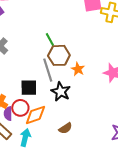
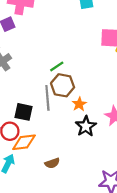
green line: (50, 40) -> (57, 66), turned 72
black star: (61, 92) -> (86, 126), moved

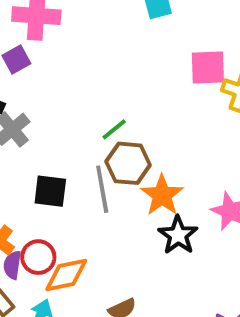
orange star: (79, 104) -> (162, 195), size x1.5
black square: (23, 112) -> (50, 191), moved

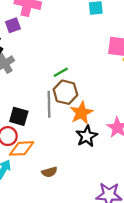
black square: (50, 191) -> (19, 116), moved

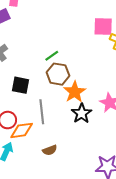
gray line: (49, 104) -> (42, 112), moved
black square: (19, 116) -> (20, 85), moved

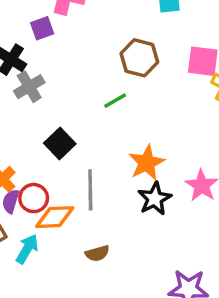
brown hexagon: (58, 74) -> (139, 58), moved
black square: (20, 85) -> (60, 144), turned 30

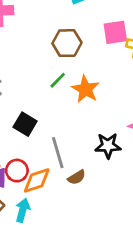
orange star: (147, 163) -> (85, 89), moved
black star: (155, 199) -> (108, 146), turned -30
brown semicircle: (97, 253) -> (77, 177), moved

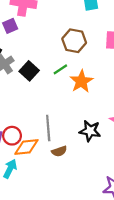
black square: (25, 124) -> (29, 71), moved

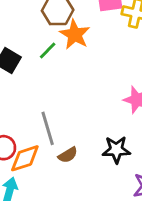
orange star: (81, 81) -> (75, 34), moved
black star: (90, 131) -> (116, 150), moved

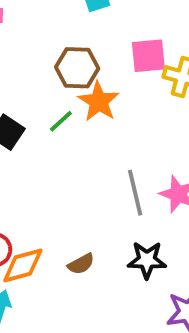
gray line: (48, 128) -> (135, 193), moved

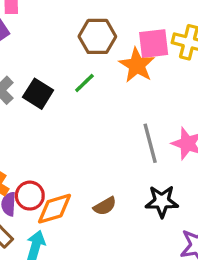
pink square: (148, 56) -> (154, 44), moved
orange star: (99, 102) -> (137, 65), moved

